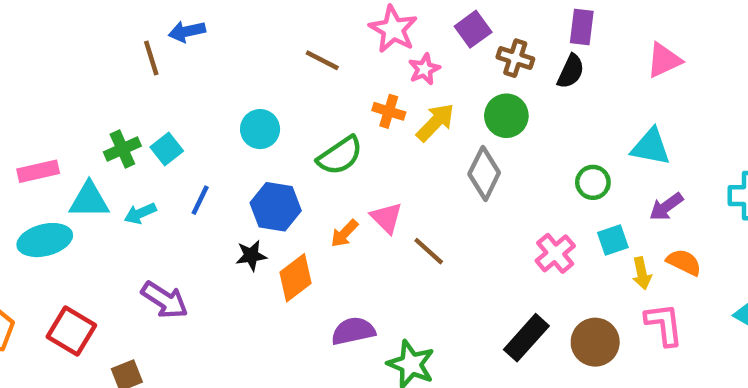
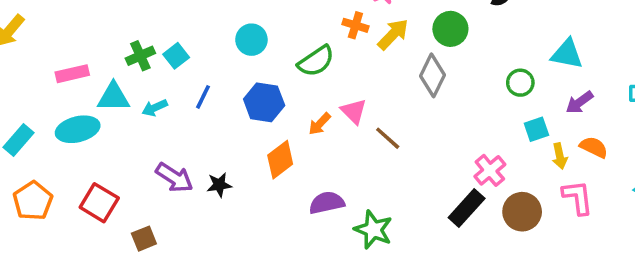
pink cross: (555, 253) -> (490, 170), moved
black star: (251, 256) -> (219, 185), moved

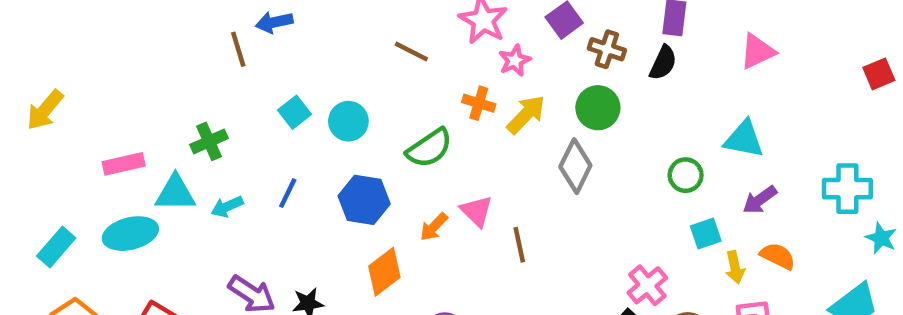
cyan square: (176, 56) -> (294, 112), moved
brown line: (388, 138) -> (519, 245), turned 36

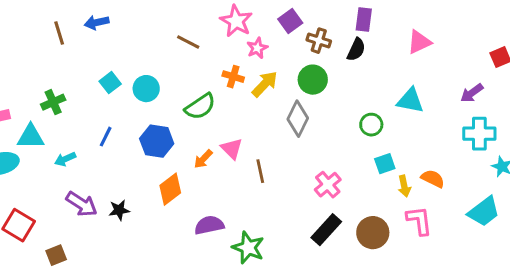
brown line: (238, 49) -> (59, 33), moved
purple arrow: (760, 200) -> (472, 93), moved
cyan arrow: (227, 207) -> (65, 159), moved
pink cross: (647, 285) -> (328, 185), moved

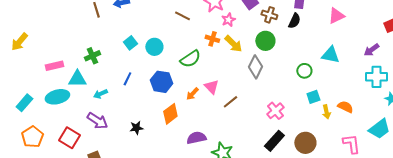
yellow arrow: (265, 84) -> (233, 44), turned 90
brown line: (260, 171) -> (230, 102), turned 63
purple arrow: (82, 204) -> (97, 121), moved
pink L-shape: (419, 221) -> (351, 144), moved

